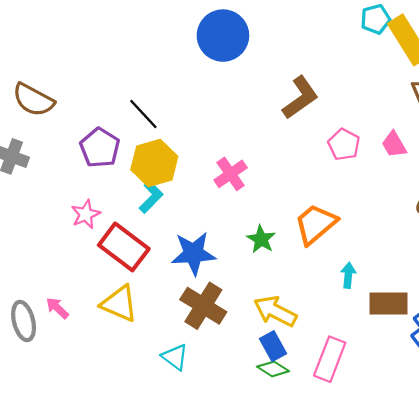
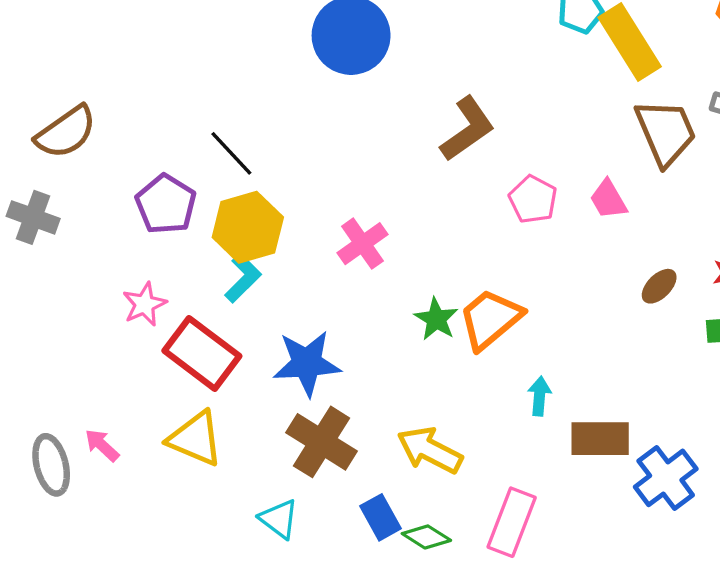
brown semicircle: (33, 100) -> (66, 132), turned -63
green star: (261, 239) -> (436, 319), moved
blue rectangle: (273, 346) -> (381, 517), moved

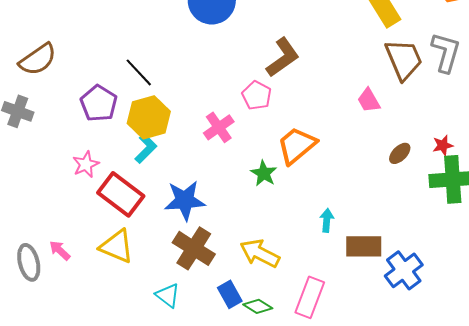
pink pentagon: (533, 199) -> (257, 95), moved
orange trapezoid: (490, 319) -> (297, 145), moved

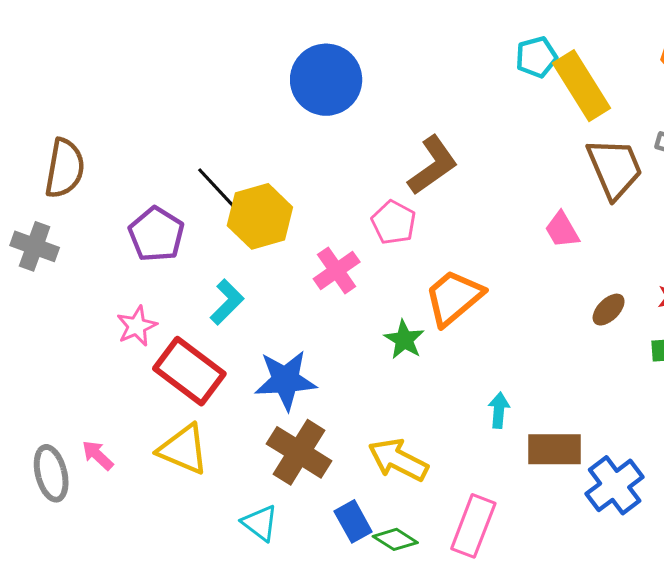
brown semicircle: (38, 59) -> (65, 168), turned -45
yellow hexagon: (149, 117) -> (260, 216), moved

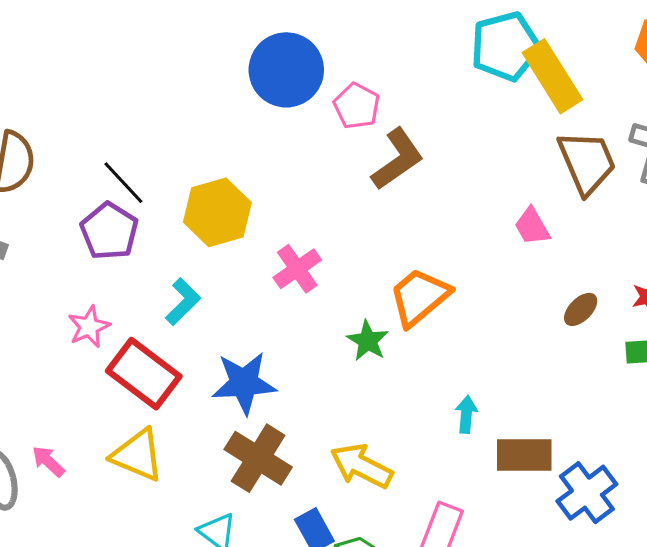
cyan pentagon: (536, 57) -> (505, 46), size x1.6
black line: (216, 188) -> (123, 183), moved
pink pentagon: (394, 222) -> (357, 106), moved

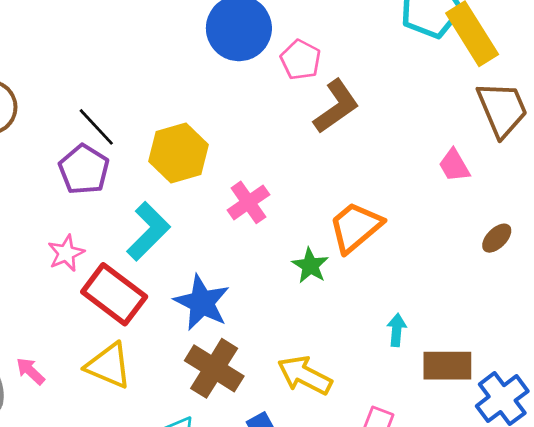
cyan L-shape: (183, 302) -> (148, 231), size x1.4
blue star: (244, 383) -> (202, 303), turned 30

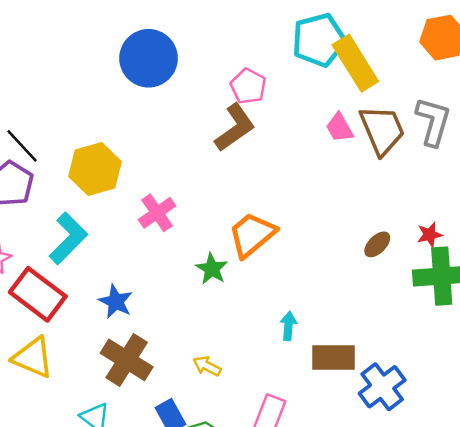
pink pentagon: (301, 60) -> (248, 86), moved
pink trapezoid: (454, 165) -> (340, 128), moved
blue star: (202, 303) -> (116, 302), size x0.7
yellow arrow: (305, 375) -> (207, 366), size x0.6

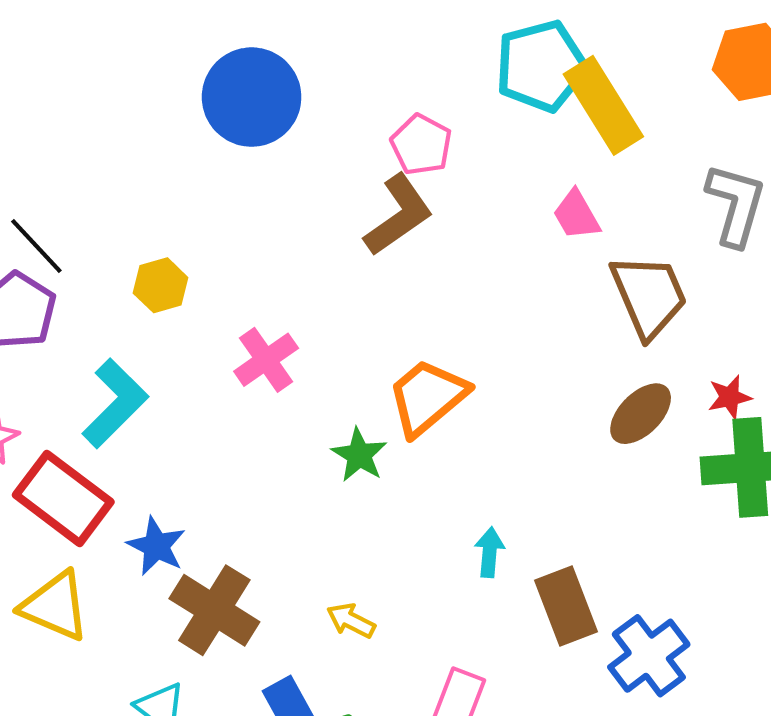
brown trapezoid: (382, 130) -> (649, 296), moved
yellow hexagon: (95, 169) -> (161, 285), size x0.6
brown ellipse: (377, 244) -> (641, 414), size x1.4
blue star: (116, 302) -> (156, 546), moved
brown rectangle: (333, 358) -> (566, 606), turned 69

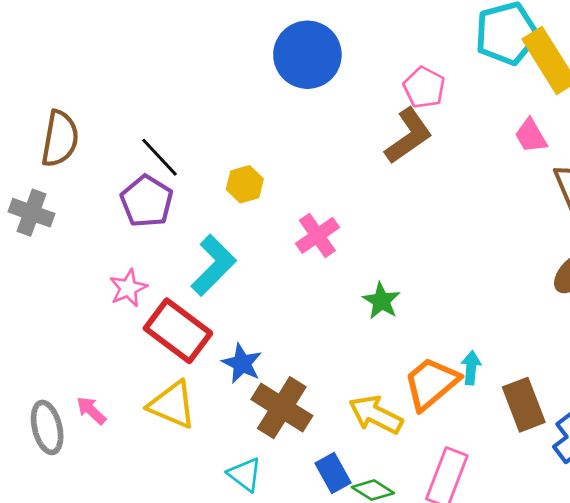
orange trapezoid: (427, 397) -> (431, 383), moved
yellow arrow: (351, 621) -> (376, 415), size x1.6

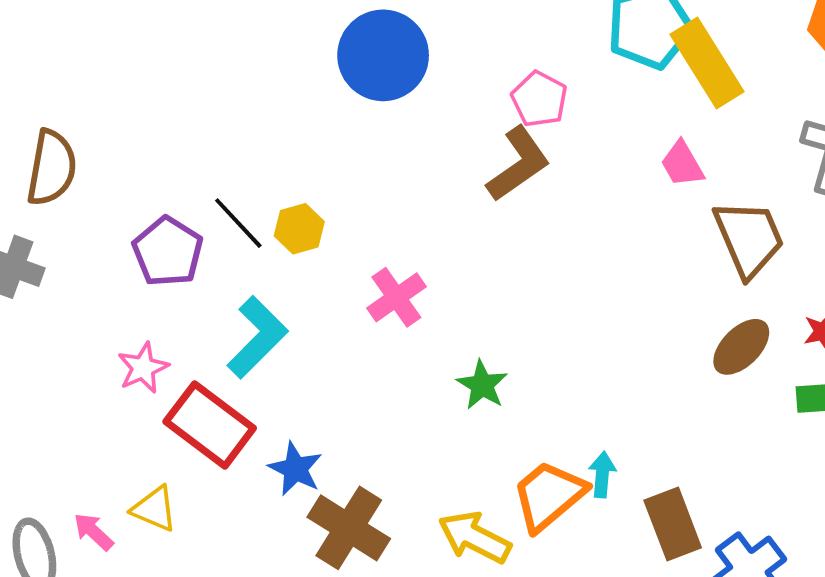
black line: (159, 157) -> (238, 223), moved
yellow triangle: (172, 405) -> (154, 509), moved, size x0.7

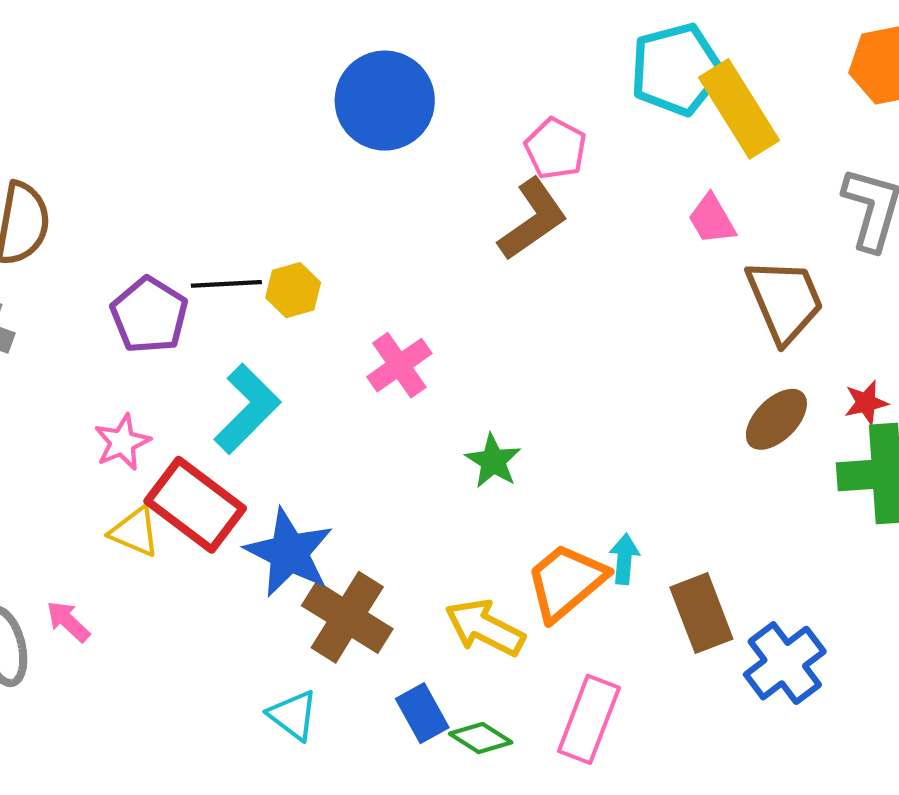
black line: (238, 223) -> (226, 284), turned -50
blue star: (295, 469) -> (289, 553), size x1.5
yellow triangle: (154, 509) -> (135, 532), moved

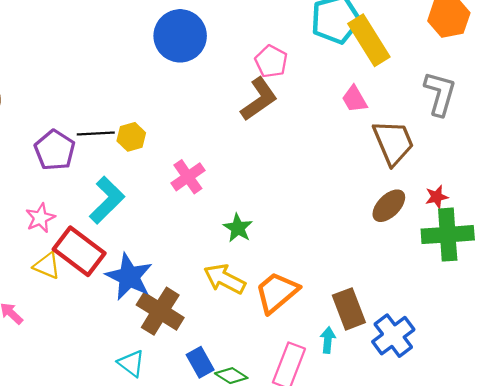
cyan arrow: (624, 559) -> (328, 340), moved
yellow arrow: (485, 628) -> (225, 279), moved

